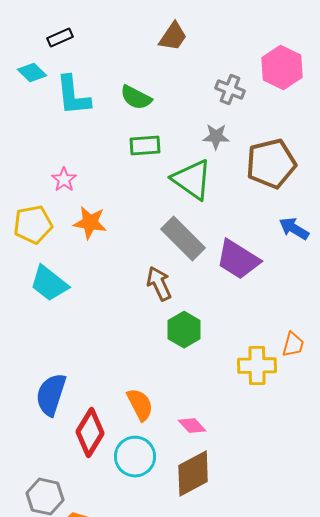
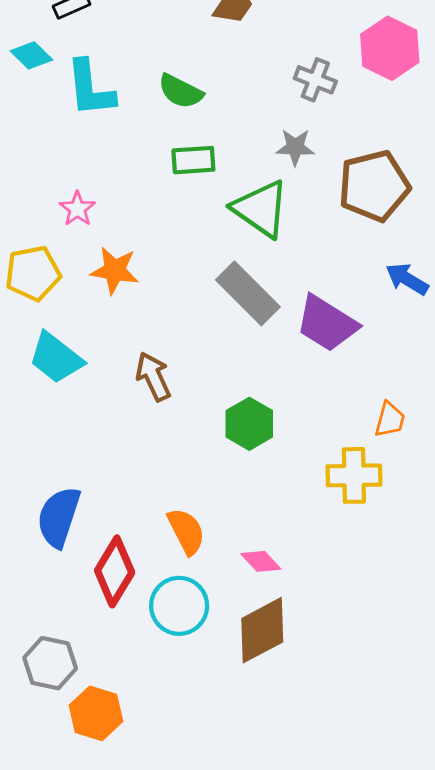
brown arrow: (159, 284) -> (153, 377), moved
orange trapezoid: (293, 345) -> (390, 420), moved

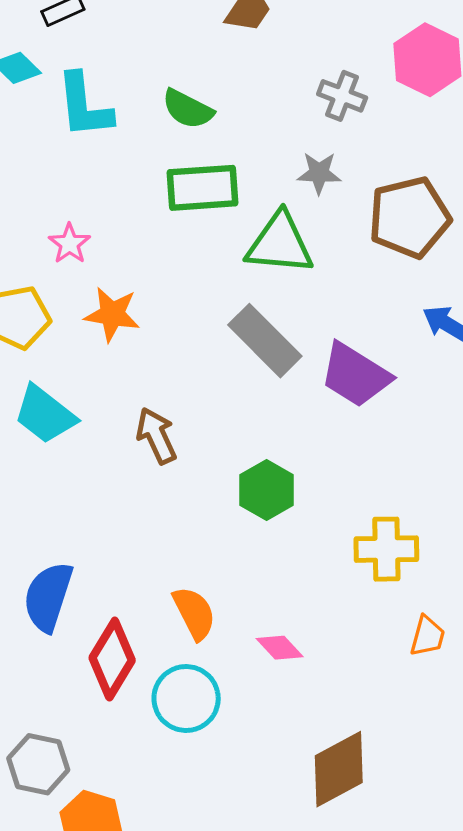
green rectangle: (193, 160) -> (202, 188), size x1.4
green triangle: (261, 209) -> (280, 244), turned -30
orange trapezoid: (390, 420) -> (427, 636), moved
brown diamond: (262, 630) -> (339, 769), moved

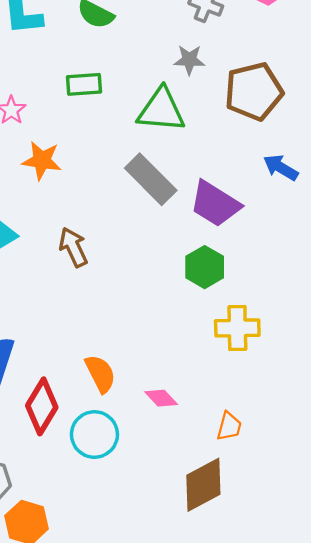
green rectangle: (202, 188) -> (84, 84), moved, size x0.7
green hexagon: (267, 490) -> (205, 267), moved
orange trapezoid: (427, 636) -> (229, 426), moved

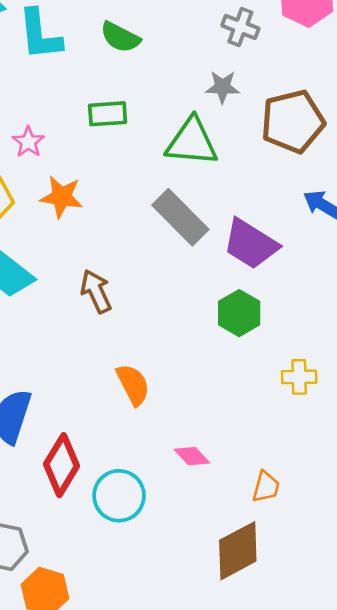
yellow cross: (237, 328) -> (299, 377), moved, size x0.7
orange semicircle: (100, 374) -> (133, 385), moved

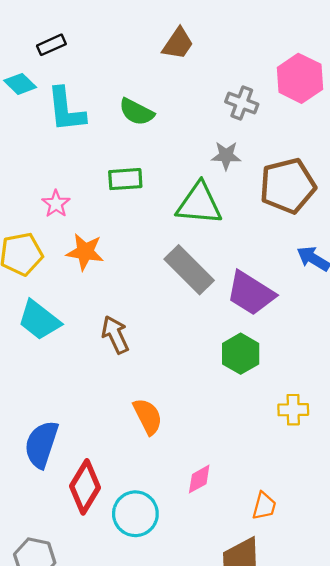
pink diamond: (192, 456) -> (199, 479), turned -76

